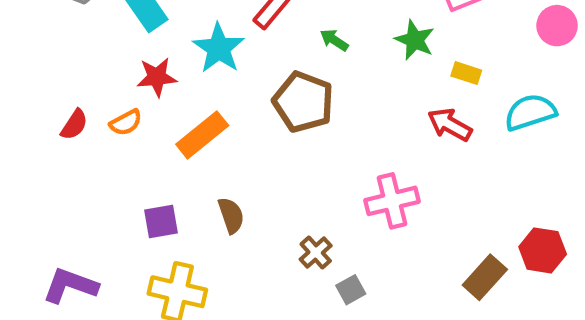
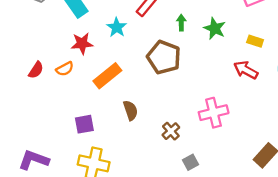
green arrow: (334, 40) -> (181, 23), turned 56
green star: (415, 40) -> (215, 28), moved
cyan star: (219, 48) -> (117, 27), size x0.7
brown semicircle: (231, 215) -> (131, 110), moved
brown cross: (316, 253) -> (171, 131), moved

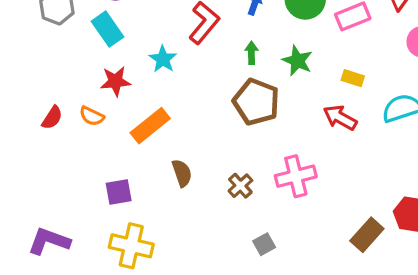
brown pentagon: (164, 57) -> (256, 102), moved
orange semicircle: (65, 69) -> (92, 116), turned 54
brown cross: (171, 131) -> (240, 186), moved

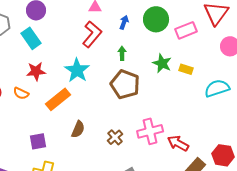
cyan star: (163, 59) -> (77, 70), moved, size x1.4
green star: (297, 61) -> (162, 63), moved
red arrow: (340, 118) -> (178, 143), moved
brown semicircle: (182, 173) -> (78, 129), turned 42

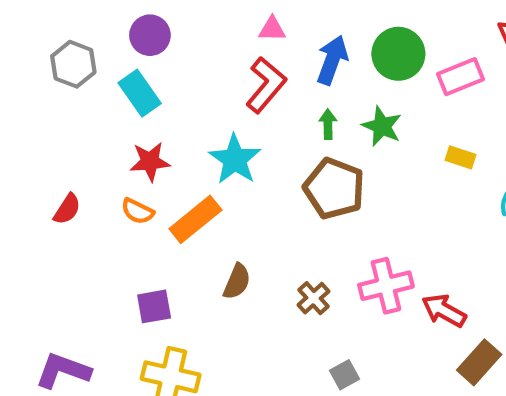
blue arrow: (124, 22) -> (332, 60), size x1.6
green star: (162, 63) -> (382, 126), moved
orange semicircle: (21, 93) -> (138, 211), moved

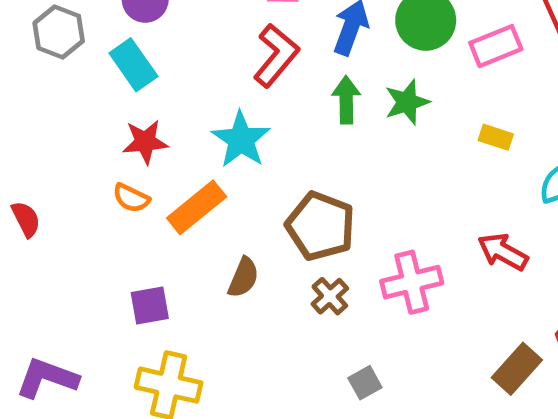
green arrow: (328, 124) -> (346, 100), size x1.4
green star: (382, 126) -> (407, 102), turned 30
brown pentagon: (334, 188) -> (320, 226), moved
red semicircle: (67, 209) -> (26, 219), moved, turned -60
red arrow: (444, 311) -> (503, 252), moved

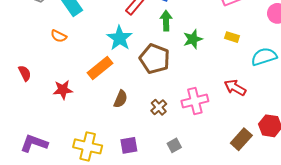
green star: (407, 102) -> (193, 39), moved
red star: (145, 142) -> (63, 90), moved
orange semicircle: (131, 198) -> (59, 36), moved
brown pentagon: (320, 226) -> (155, 59), moved
purple square: (150, 306) -> (129, 145), moved

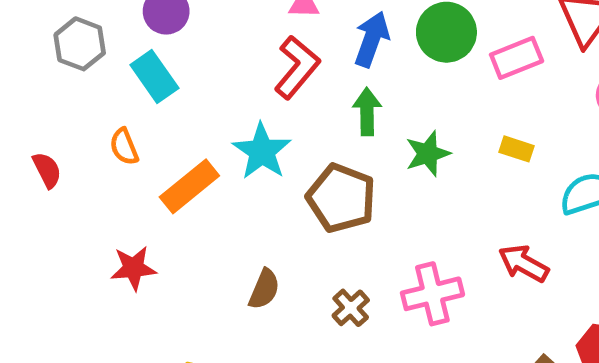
orange semicircle: (59, 36) -> (124, 147), turned 42
orange rectangle: (100, 68) -> (189, 186), moved
red semicircle: (25, 73) -> (47, 170), moved

